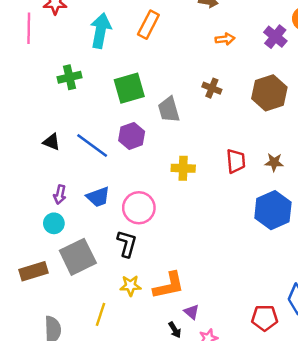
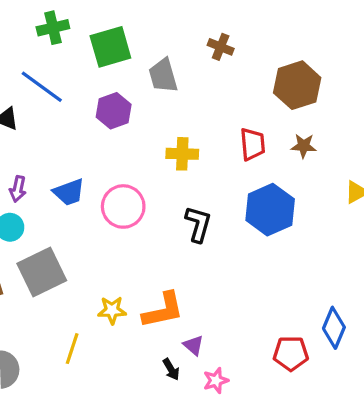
green cross: (69, 77) -> (53, 28), moved
brown hexagon: (269, 93) -> (297, 85), moved
blue line: (92, 146) -> (42, 87), moved
blue hexagon: (273, 210) -> (270, 210), moved
black L-shape: (127, 244) -> (198, 224), moved

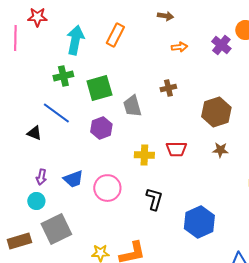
brown cross: (221, 47) -> (168, 88), turned -35
red trapezoid: (253, 144) -> (176, 149), moved, turned 95
blue hexagon: (270, 210) -> (199, 222), moved

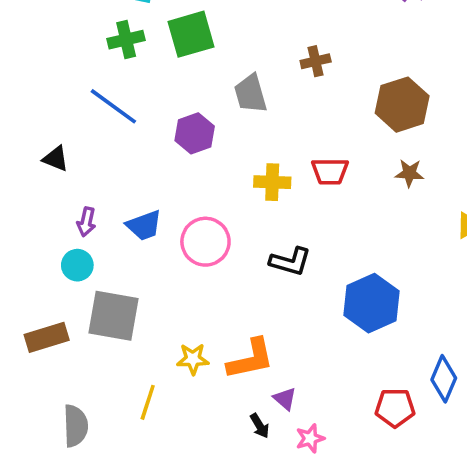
green square: (99, 88) -> (191, 34), moved
black triangle: (34, 133) -> (56, 159), moved
black L-shape: (154, 199) -> (290, 262), turned 90
gray square: (56, 229) -> (113, 316), turned 36

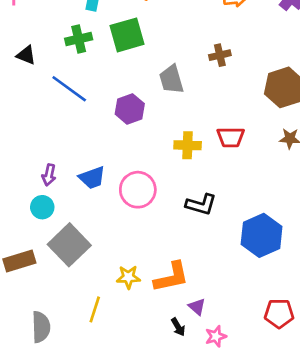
black triangle: (56, 159) -> (26, 55), moved
gray square: (113, 316) -> (69, 245), turned 36

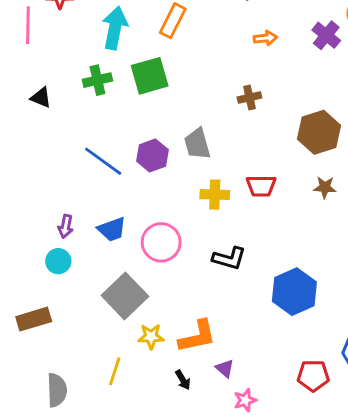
gray trapezoid: (171, 79) -> (197, 144), moved
blue line: (69, 89) -> (103, 161), moved
gray square: (69, 245) -> (125, 296), moved
black arrow: (178, 327) -> (183, 380), moved

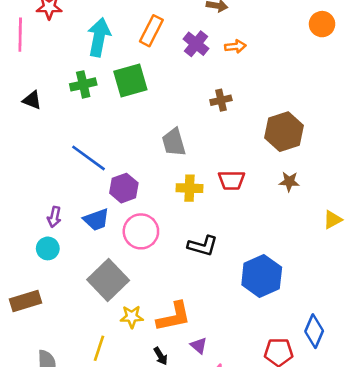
purple cross: (326, 35) -> (196, 44), moved
purple hexagon: (152, 155) -> (124, 188), moved

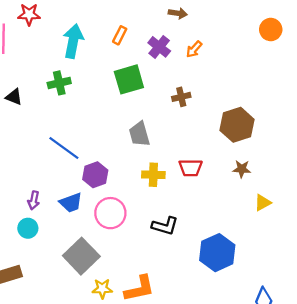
orange rectangle: (151, 31) -> (120, 35), size x0.7
orange arrow: (235, 46) -> (194, 49), turned 138
green square: (130, 81) -> (129, 79), moved
yellow triangle: (333, 220) -> (263, 203), moved

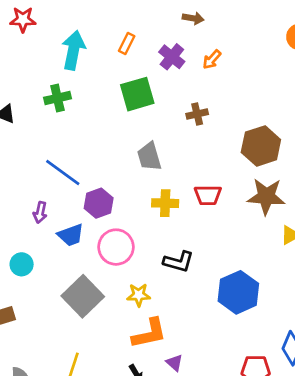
brown star: (242, 169) -> (266, 196), size x1.8
purple arrow: (34, 200) -> (40, 212), moved
yellow star: (102, 289) -> (139, 295), moved

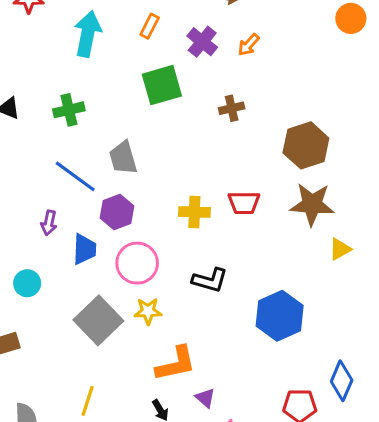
green cross: (57, 98) -> (69, 110), moved
gray trapezoid: (149, 157) -> (123, 158), moved
blue trapezoid: (71, 235) -> (84, 249), turned -68
yellow star: (139, 295) -> (148, 311), moved

